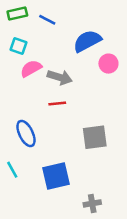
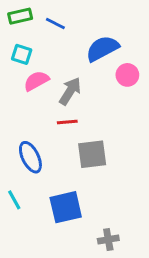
gray arrow: (60, 77) -> (70, 91), turned -75
gray square: (95, 137) -> (92, 154), moved

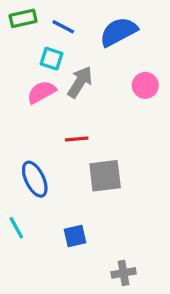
blue semicircle: (102, 48) -> (118, 32), moved
cyan square: (22, 54) -> (52, 59), moved
gray arrow: (70, 91) -> (80, 82), moved
blue square: (66, 207) -> (75, 236), size x0.6

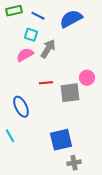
pink circle: (145, 85) -> (87, 78), moved
gray square: (105, 176) -> (70, 93), moved
blue square: (75, 236) -> (61, 140), moved, size x1.6

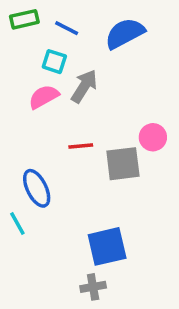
cyan line: (10, 136) -> (17, 224), moved
gray cross: (74, 163) -> (93, 287), moved

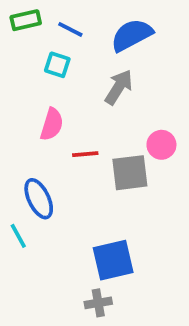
gray arrow: (84, 86) -> (119, 87), moved
pink semicircle: (44, 97) -> (52, 124), moved, turned 136

